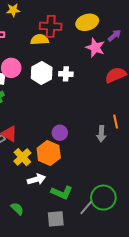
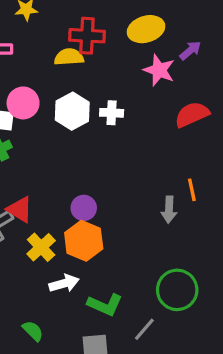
purple circle: (60, 133) -> (84, 208), moved
green circle: (103, 198) -> (177, 290), moved

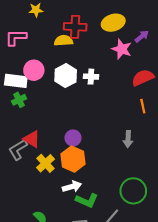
orange line: (192, 190) -> (143, 106), moved
white arrow: (64, 283) -> (72, 187), moved

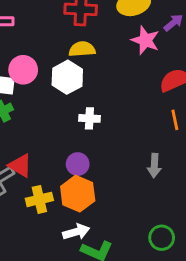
yellow semicircle: (63, 41) -> (82, 49), moved
white cross: (91, 77) -> (89, 118), moved
yellow cross: (45, 163) -> (39, 199), turned 30
green circle: (133, 191) -> (162, 238), size x0.7

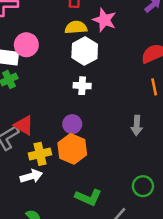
pink star: (145, 40) -> (104, 20), moved
white hexagon: (67, 77) -> (85, 51), moved
white arrow: (76, 232) -> (31, 176), moved

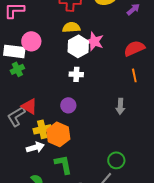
pink star: (104, 20) -> (94, 41), moved
orange hexagon: (72, 149) -> (58, 134), moved
green circle: (143, 186) -> (116, 160), moved
green L-shape: (88, 197) -> (63, 164), moved, turned -125

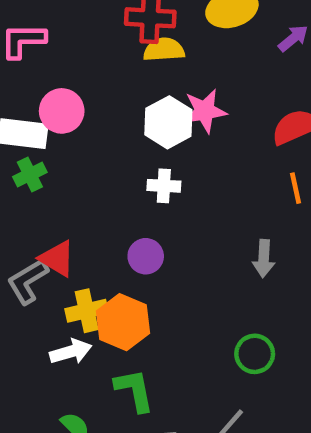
yellow semicircle: (71, 27) -> (164, 50), moved
pink star: (94, 41) -> (205, 111), turned -30
green circle: (116, 160) -> (255, 354), moved

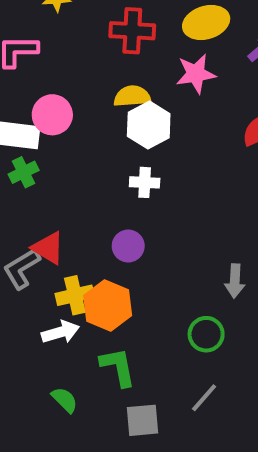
yellow semicircle: (164, 50) -> (132, 96), moved
pink star: (205, 111) -> (196, 74), moved
gray arrow: (264, 259) -> (235, 281), moved
green circle: (255, 354) -> (206, 334), moved

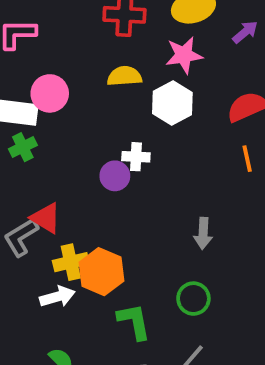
white hexagon: (149, 125) -> (172, 103), moved
purple circle: (128, 246) -> (115, 176), moved
gray arrow: (235, 281) -> (203, 233), moved
green L-shape: (118, 367) -> (134, 322), moved

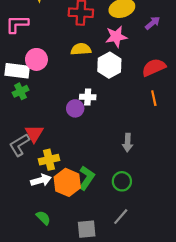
red triangle: (46, 218) -> (34, 133), turned 30
orange hexagon: (101, 272) -> (67, 182), moved
green L-shape: (134, 322) -> (87, 178), moved, turned 45

